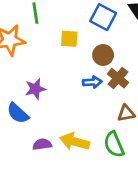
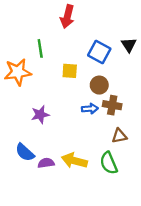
brown cross: (118, 78) -> (112, 105), turned -30
blue semicircle: (18, 113) -> (25, 152), moved

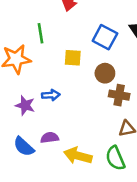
blue arrow: (90, 109) -> (51, 95), moved
purple star: (40, 115) -> (25, 105), moved, turned 30
purple semicircle: (46, 163) -> (50, 138), moved

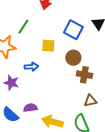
green line: (41, 33) -> (23, 27), turned 42
blue arrow: (51, 95) -> (31, 67), moved

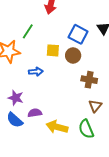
brown circle: (73, 58) -> (73, 55), moved
purple star: (11, 83) -> (16, 98), moved
brown triangle: (90, 101) -> (95, 106), turned -40

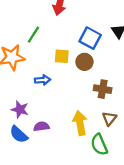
yellow arrow: (57, 127) -> (80, 123), moved, turned 65

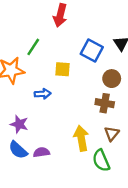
brown circle: (84, 62) -> (112, 79), moved
purple semicircle: (41, 126) -> (41, 152), moved

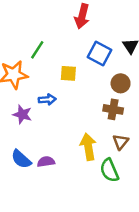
red arrow: (60, 15) -> (82, 16), moved
purple star: (19, 124) -> (22, 114), moved

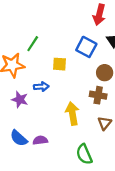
red arrow: (82, 16) -> (99, 15), moved
yellow arrow: (88, 147) -> (72, 113), moved
green semicircle: (109, 170) -> (84, 154), moved

